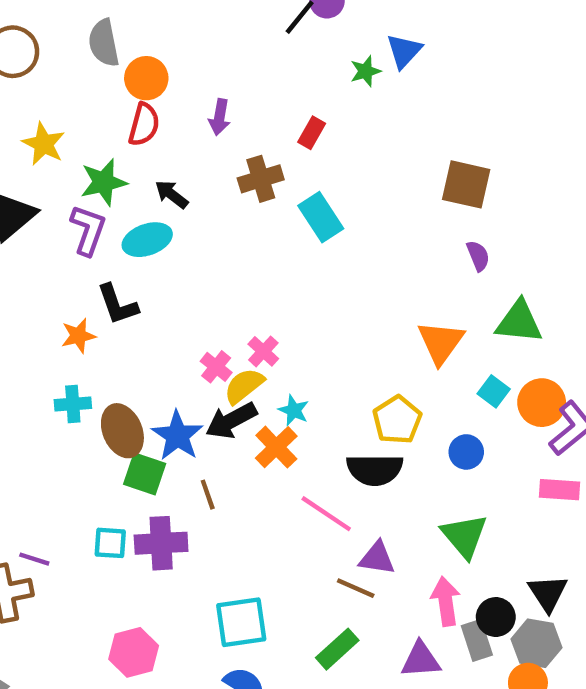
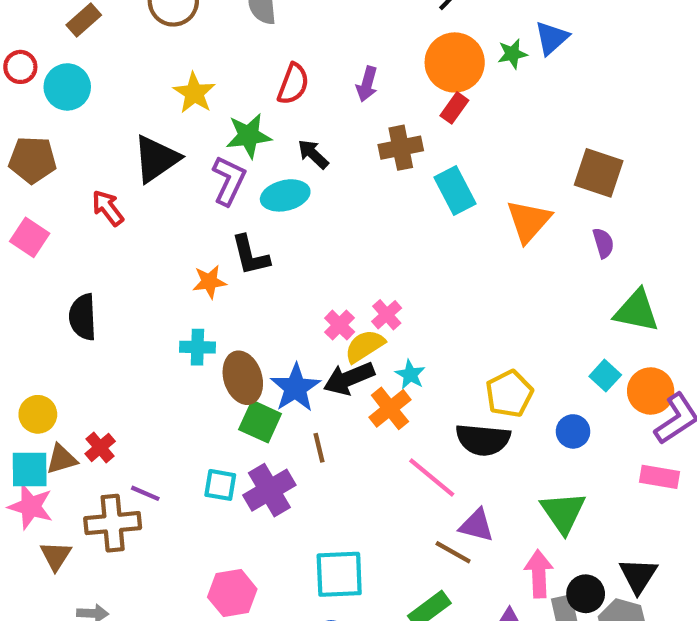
orange circle: (146, 78) -> (455, 62), moved, size x1.4
orange triangle: (441, 342) -> (529, 221), moved
purple cross: (161, 543) -> (269, 490), turned -33

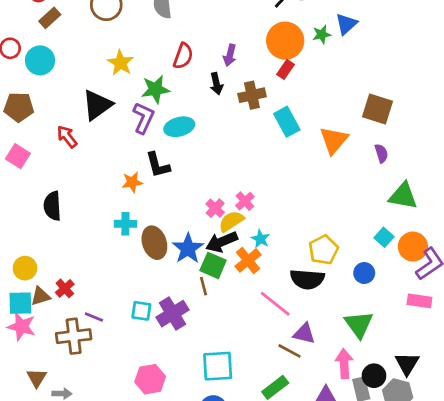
black arrow: (313, 154) -> (216, 84), moved, turned -145
green square: (260, 422) -> (213, 265), moved
brown triangle: (56, 556) -> (37, 378), moved

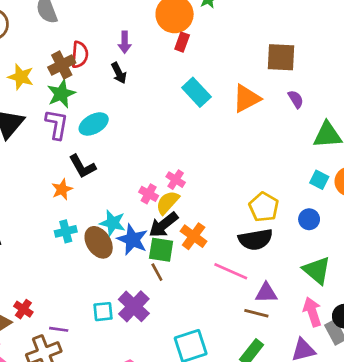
brown cross: (252, 95) -> (62, 65), moved
orange triangle: (334, 140) -> (246, 98), turned 36
cyan star: (260, 239) -> (113, 223), moved, size x1.4

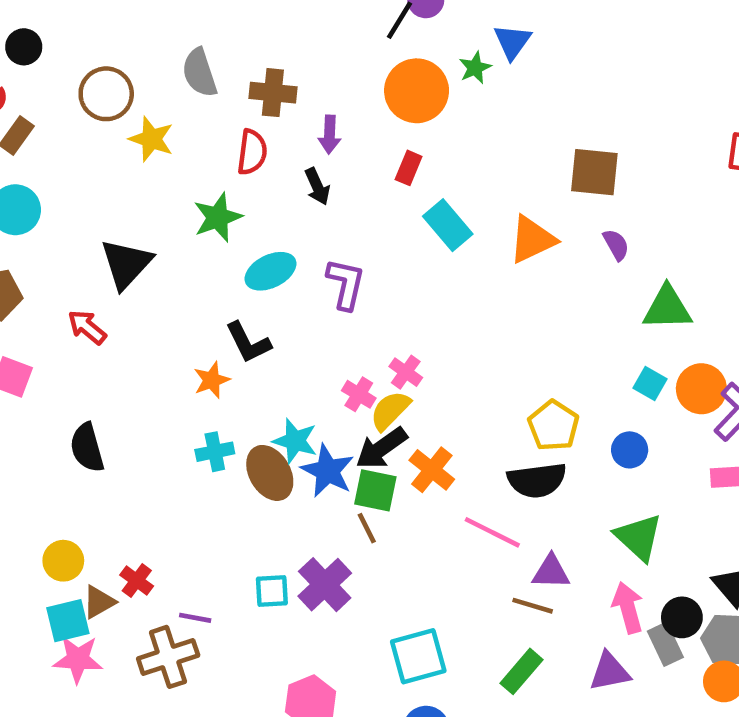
red rectangle: (182, 42) -> (409, 168), moved
brown cross: (62, 65) -> (273, 93), moved, turned 30
yellow star: (21, 77) -> (151, 139), moved
purple L-shape: (57, 124) -> (346, 284), moved

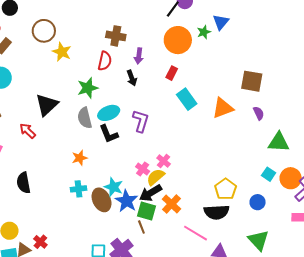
gray semicircle: (200, 73) -> (85, 118), moved
black L-shape: (248, 343) -> (109, 134), moved

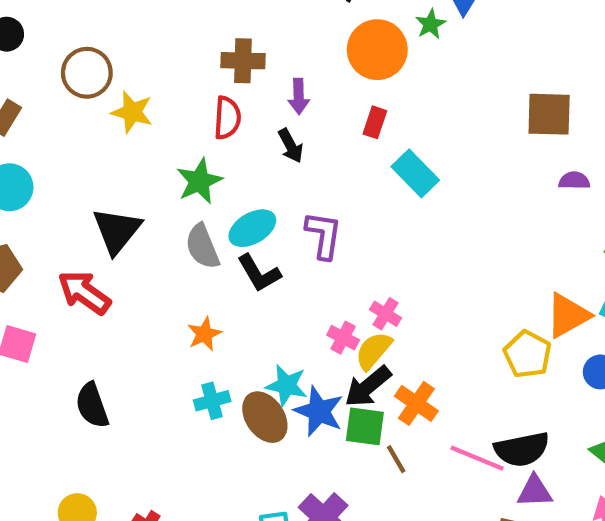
orange triangle: (223, 108) -> (568, 315), moved
purple semicircle: (259, 113) -> (574, 181), turned -56
red arrow: (28, 131) -> (84, 292), size x1.4
black semicircle: (216, 212) -> (522, 449), moved
brown line: (141, 227) -> (396, 459), moved

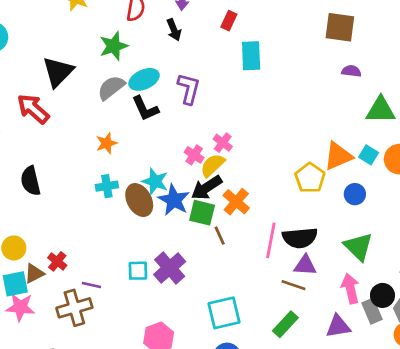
cyan rectangle: (415, 173) -> (251, 56), turned 36
gray semicircle: (202, 246) -> (111, 88), turned 68
pink line: (477, 458) -> (271, 240), turned 72

